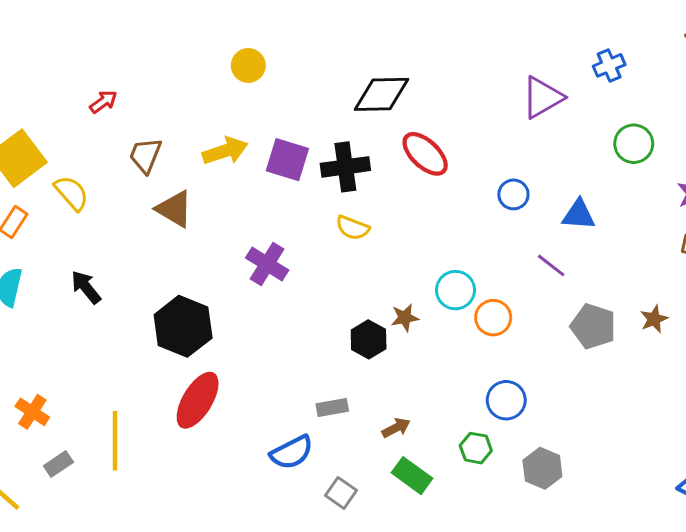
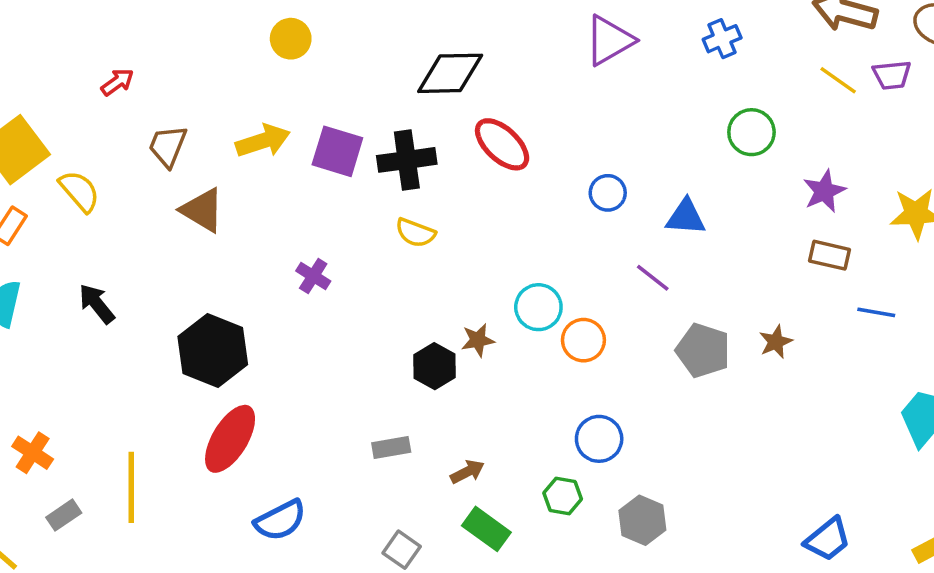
purple triangle: (542, 97) -> (609, 40), moved
purple cross: (267, 264) -> (313, 276), size x0.7
blue semicircle: (292, 452) -> (280, 520), moved

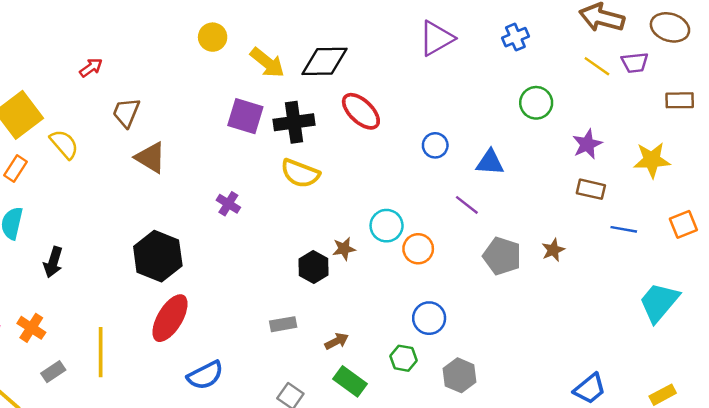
yellow arrow: (263, 141) -> (267, 63), moved, turned 57
yellow semicircle: (415, 233) -> (300, 173), size x1.4
black arrow: (97, 304) -> (53, 262), moved, turned -124

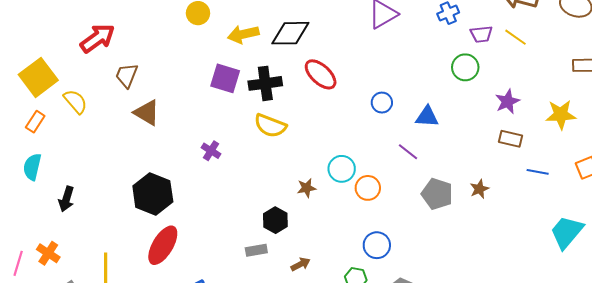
yellow arrow: (267, 63) -> (243, 34), turned 128
purple trapezoid: (635, 63) -> (481, 34), moved
red arrow: (91, 67) -> (98, 38), size x1.8
black hexagon: (314, 267) -> (275, 220), moved

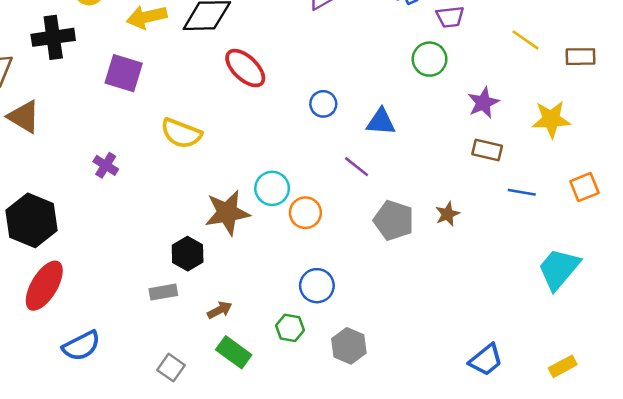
yellow line: (515, 37) -> (526, 40), moved
black cross: (265, 83) -> (53, 37), moved
brown star: (307, 188) -> (227, 213), size x1.8

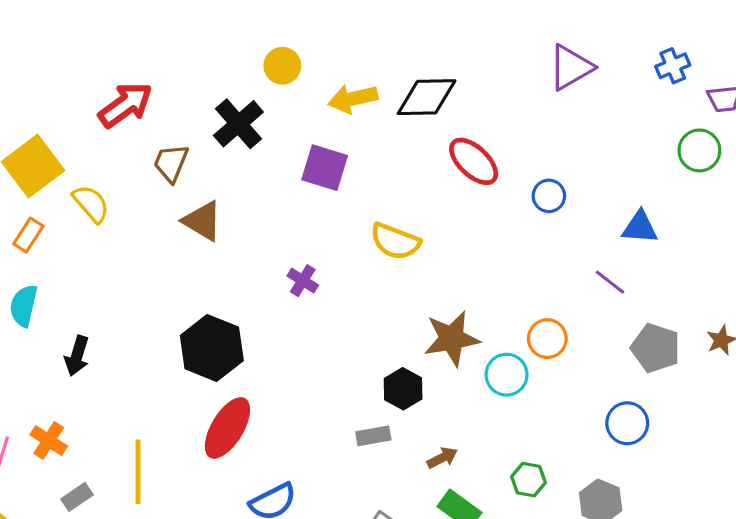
black cross: (53, 37) -> (238, 124), turned -33
blue circle: (323, 104) -> (549, 196), moved
cyan circle: (272, 188) -> (507, 375), moved
blue circle: (317, 286) -> (627, 423), moved

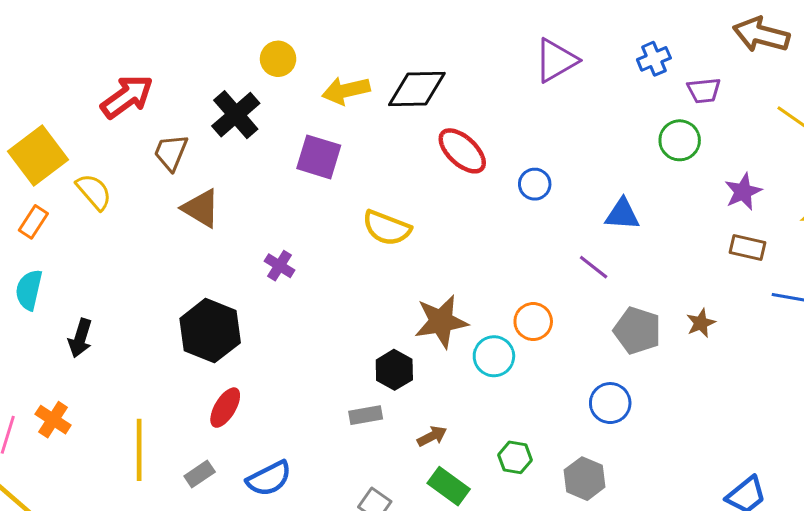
purple cross: (303, 281) -> (280, 266), moved
red ellipse: (227, 428) -> (225, 408), size x0.7
gray rectangle: (77, 497) -> (200, 474), moved

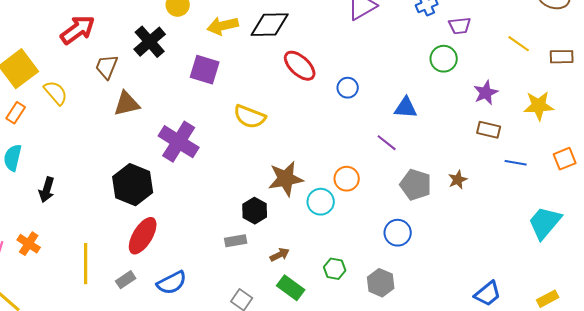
brown triangle: (201, 208) -> (127, 104), turned -44
purple cross: (280, 266) -> (179, 142), size x2.0
red ellipse: (225, 408) -> (143, 236), size x1.4

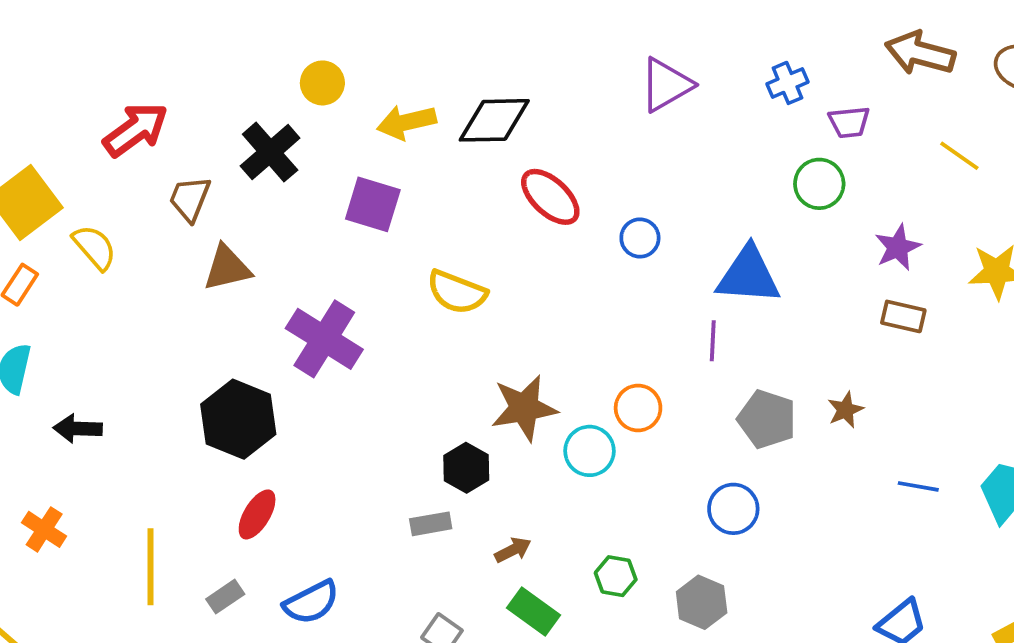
blue triangle: (406, 108) -> (748, 275), size x1.5
purple line: (387, 143) -> (713, 341), turned 55
blue line: (516, 163) -> (918, 486), moved
black arrow: (47, 190) -> (78, 429), turned 75
red ellipse: (143, 236) -> (257, 514), size x0.7

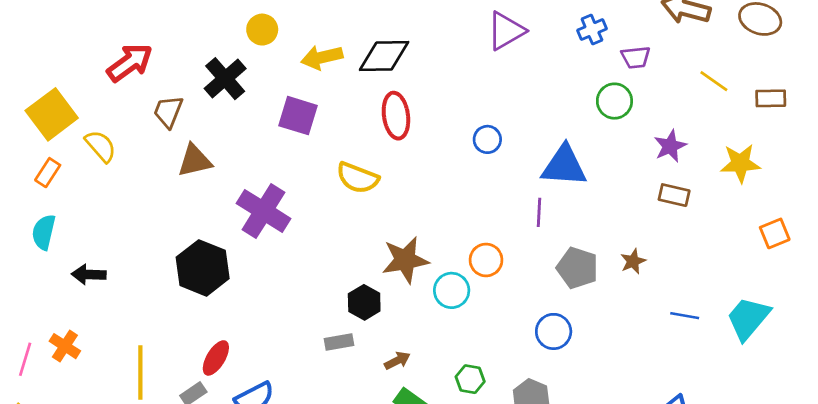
red ellipse: (550, 197) -> (396, 116), moved, turned 39
red ellipse: (257, 514) -> (216, 358), moved

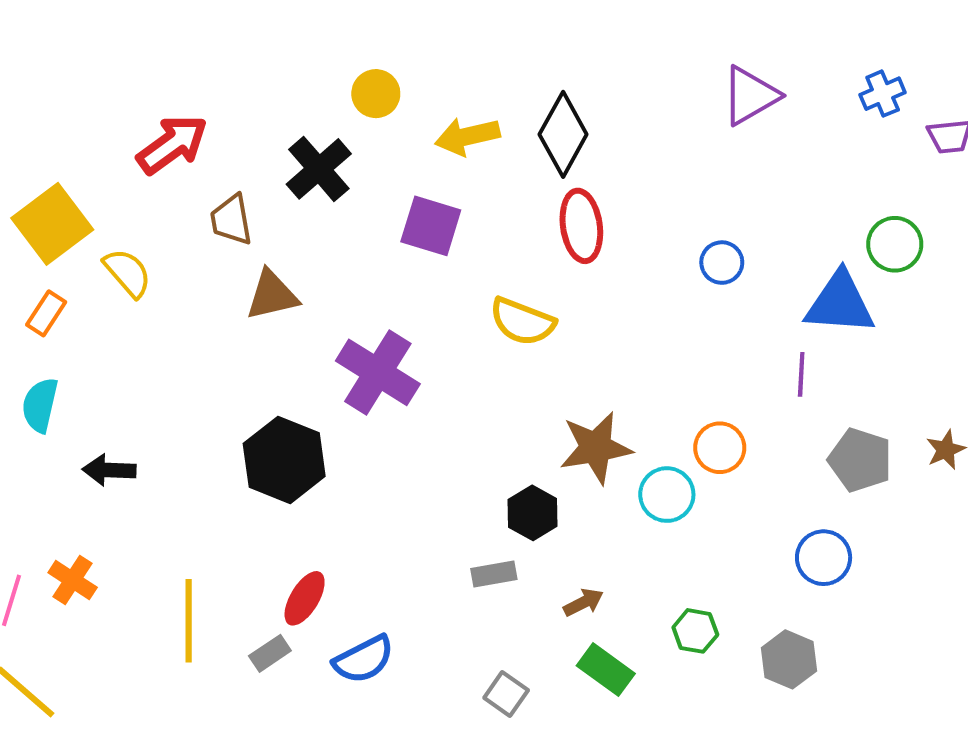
black diamond: (384, 56) -> (563, 134), turned -60
green circle: (614, 101) -> (895, 244), moved
brown trapezoid: (168, 112) -> (231, 220), turned -32

